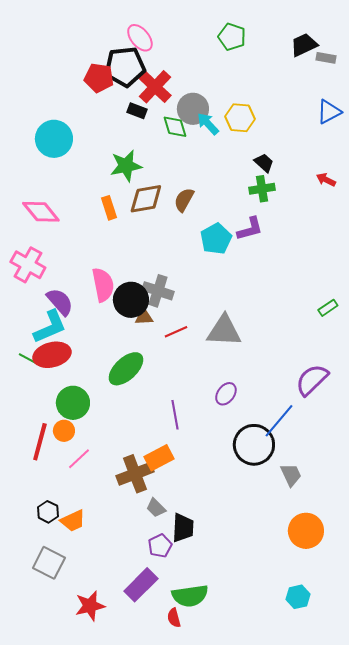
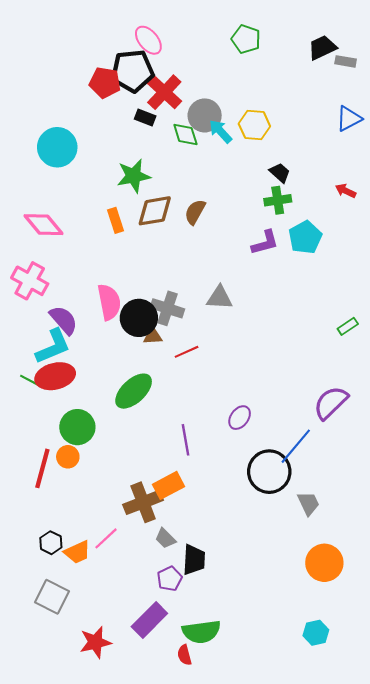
cyan pentagon: (216, 239) -> (305, 237), moved
gray triangle: (224, 331) -> (219, 298), moved, size x0.7
pink line: (79, 459) -> (106, 538), moved

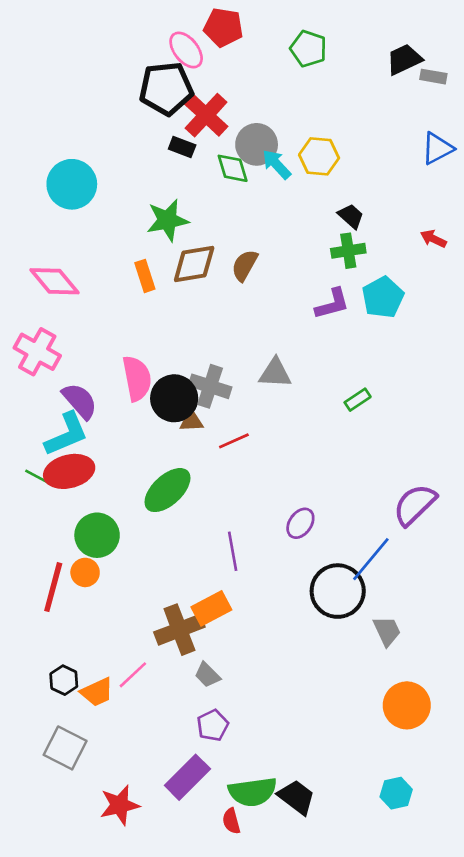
red pentagon: (105, 83) -> (223, 27), moved
green rectangle: (348, 326) -> (358, 400), moved
black trapezoid: (194, 560) -> (296, 797), moved, turned -56

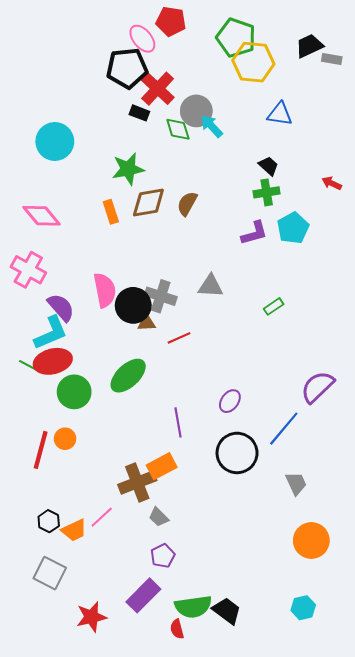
green pentagon: (308, 49) -> (236, 38), size x1.4
blue triangle: (437, 148) -> (280, 114), moved, turned 36
yellow hexagon: (319, 156) -> (253, 62), moved, size x1.4
green circle: (97, 535) -> (74, 392), moved
black circle: (338, 591) -> (237, 453), moved

